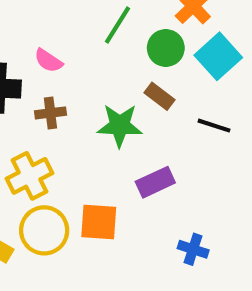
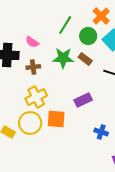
green star: (120, 126) -> (63, 58), moved
yellow cross: (29, 176) -> (36, 97), moved

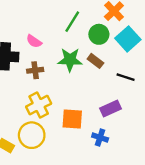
purple rectangle: (83, 100) -> (110, 109), moved
orange square: (56, 119) -> (72, 119), moved
blue cross: (101, 132) -> (100, 138), moved

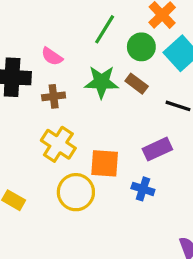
yellow cross: (39, 105) -> (58, 144), turned -30
yellow circle: (32, 135) -> (76, 192), moved

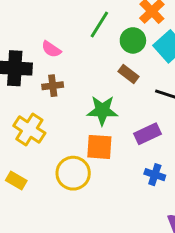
green star: (101, 82) -> (102, 110), moved
yellow cross: (58, 144) -> (29, 129), moved
blue cross: (143, 189) -> (155, 175), moved

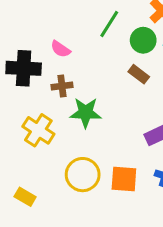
green star: (102, 110) -> (86, 113), moved
orange square: (99, 147) -> (124, 179), moved
yellow rectangle: (16, 180) -> (25, 197), moved

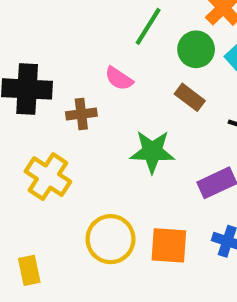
pink semicircle: (60, 49) -> (119, 79), moved
green star: (86, 113) -> (152, 152), moved
yellow rectangle: (25, 197) -> (29, 270), turned 48

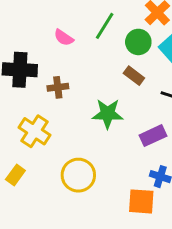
pink semicircle: (119, 79) -> (64, 38), moved
orange square: (169, 245) -> (141, 201), moved
yellow rectangle: (29, 270) -> (15, 175), moved, turned 48

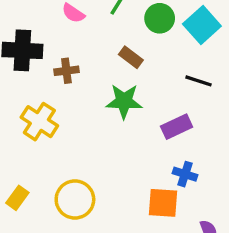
brown rectangle: (134, 76) -> (131, 57), moved
yellow rectangle: (15, 175) -> (17, 198), moved
yellow circle: (78, 175) -> (75, 199), moved

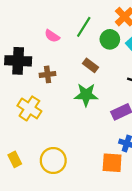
yellow rectangle: (17, 198) -> (15, 159), turned -63

